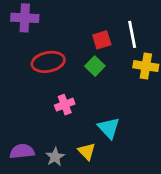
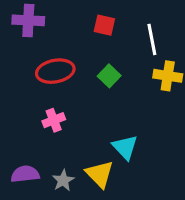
red square: (102, 40) -> (104, 25), moved, turned 30
pink cross: (65, 105) -> (54, 120), moved
yellow triangle: (87, 151) -> (100, 174), size x1.4

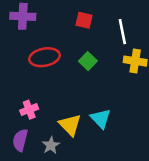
pink cross: (54, 120) -> (29, 110), moved
purple semicircle: (25, 174) -> (20, 140), turned -70
yellow triangle: (100, 174) -> (70, 125), moved

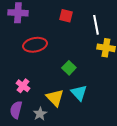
green square: (88, 61) -> (69, 68), moved
pink cross: (29, 110) -> (23, 86), turned -32

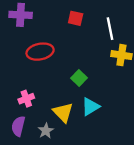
pink cross: (23, 86) -> (26, 99), turned 32
cyan triangle: (79, 93) -> (90, 107), turned 42

